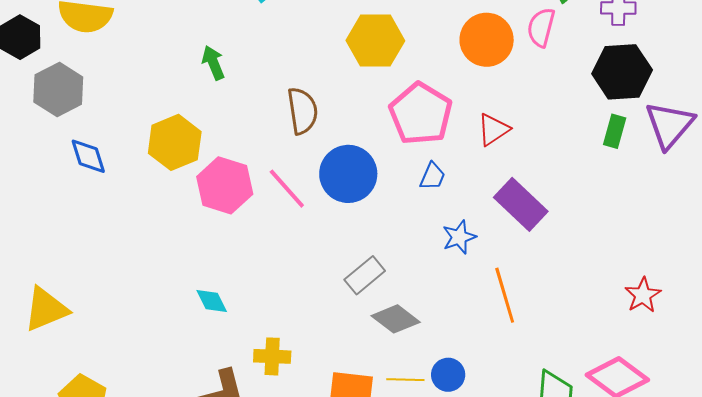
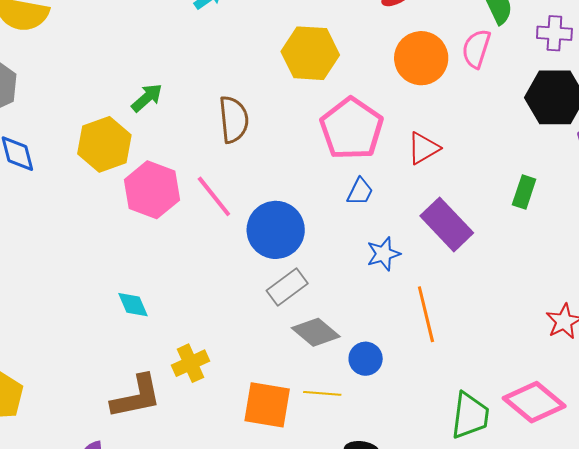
green arrow: (213, 63) -> (147, 98), moved, turned 68
green rectangle: (615, 131) -> (524, 192), moved
blue circle: (348, 174) -> (276, 230), moved
yellow cross: (272, 356) -> (191, 363), turned -30
blue circle: (448, 375) -> (366, 359), moved

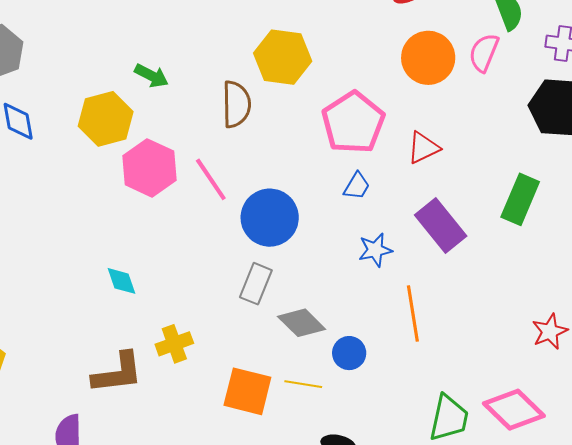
yellow hexagon: (310, 53) -> (283, 57), moved
green arrow: (147, 98) -> (152, 76), turned 64
green rectangle: (524, 192) -> (520, 199), size x1.5
gray rectangle: (287, 287) -> (256, 284), moved, turned -36

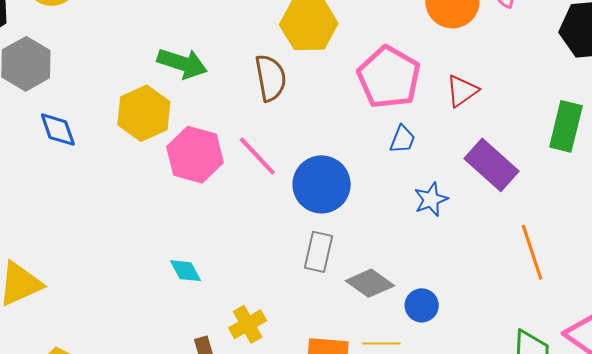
green arrow: (152, 76) -> (182, 63), size x1.4
orange line: (413, 313) -> (532, 252), moved

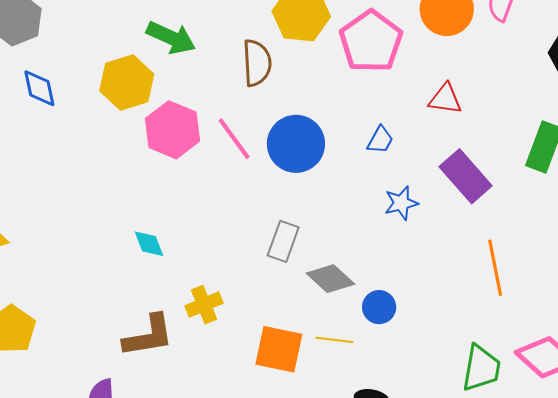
pink pentagon: (389, 77) -> (371, 41), moved
red triangle: (462, 91) -> (445, 99), turned 36
blue circle: (322, 184) -> (296, 144), moved

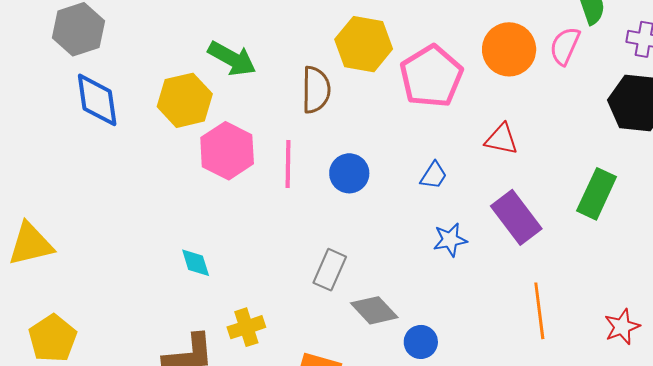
blue diamond: (39, 88) -> (97, 100), size x1.4
pink line: (234, 139) -> (288, 164), turned 33
blue circle: (296, 144) -> (349, 173), size x0.7

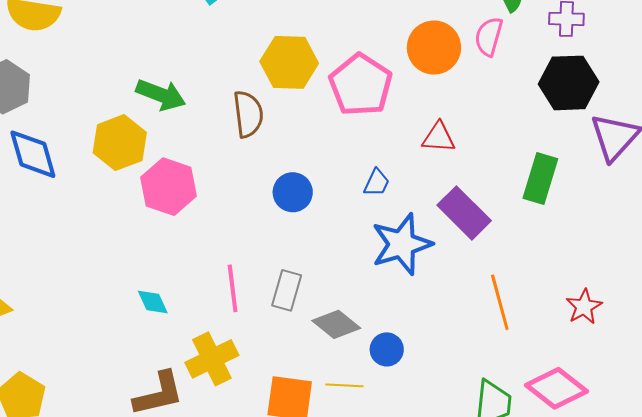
pink line: (288, 164) -> (233, 288), moved
blue star: (450, 240) -> (402, 244), size x1.8
yellow cross: (246, 327) -> (212, 359), size x1.4

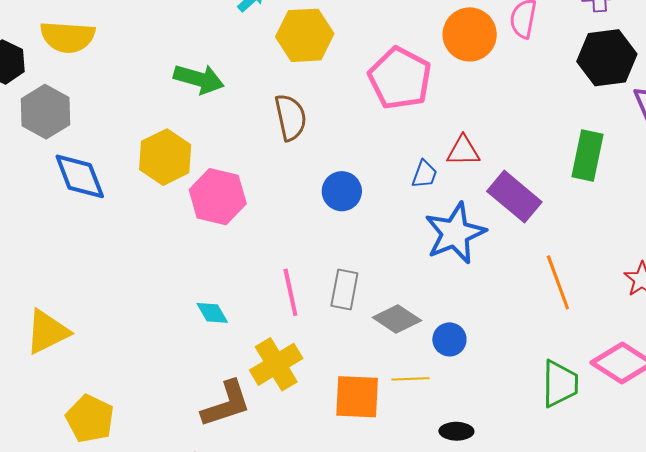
yellow hexagon: (289, 62) -> (305, 35), moved
green arrow: (161, 95) -> (199, 79), moved
red triangle: (439, 137) -> (463, 151), moved

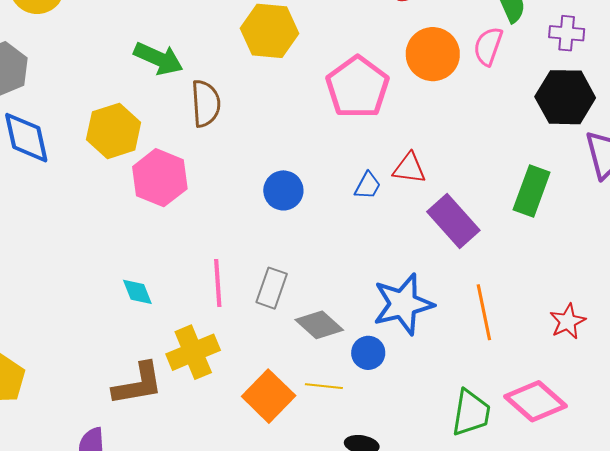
brown semicircle: (291, 117) -> (206, 103), moved
blue star: (455, 233) -> (403, 304), moved
orange square: (357, 397) -> (269, 396), turned 33

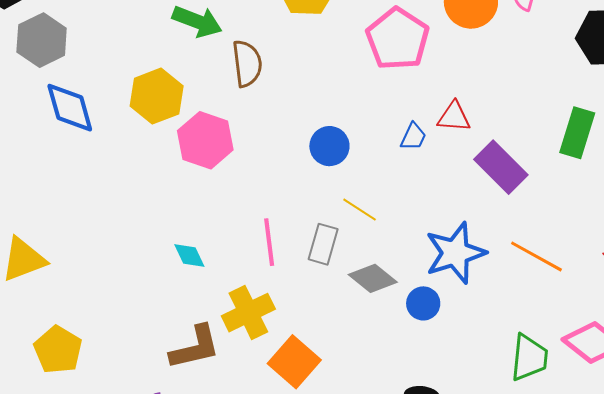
orange line: (484, 312) -> (536, 256), turned -46
yellow line: (324, 386) -> (360, 210), moved, turned 30
orange square: (269, 396) -> (294, 362), moved

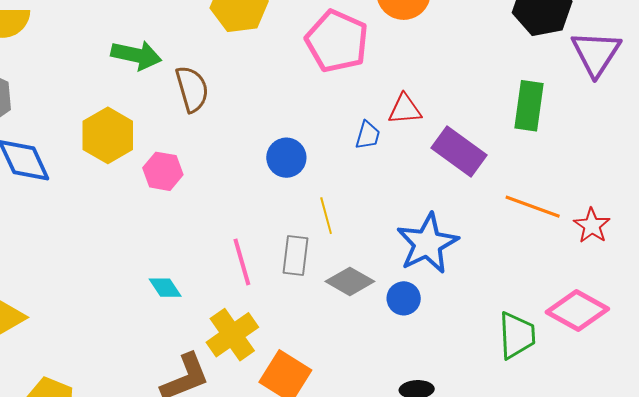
pink hexagon: (205, 140) -> (163, 171), size x0.7
yellow line: (360, 210) -> (326, 216), turned 51
orange line: (536, 256) -> (533, 207), moved

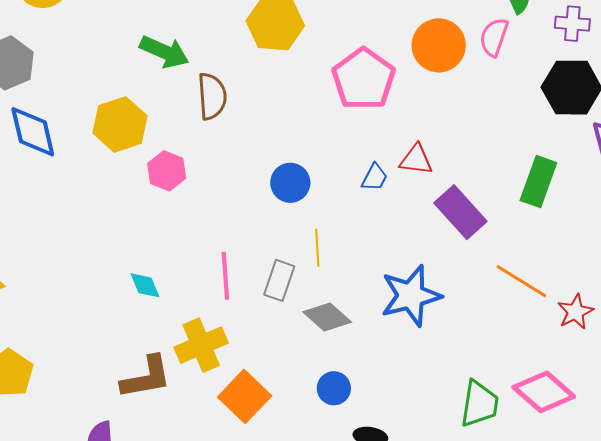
blue circle: (404, 298) -> (334, 388), moved

